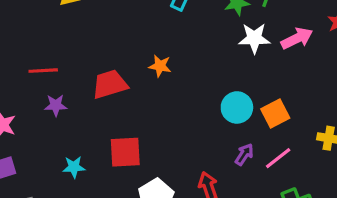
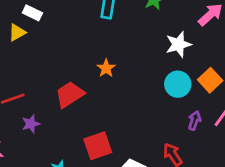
white star: (254, 38) -> (178, 44), moved
orange star: (160, 66) -> (106, 68), turned -30

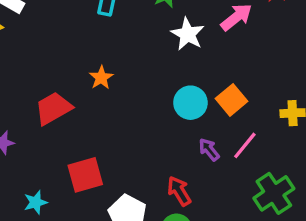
white star: (178, 44) -> (188, 34), moved, turned -30
purple arrow: (194, 120) -> (209, 150), turned -60

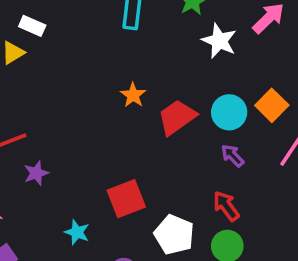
red trapezoid: (53, 108) -> (177, 117), moved
purple arrow: (209, 150) -> (233, 156), moved
cyan star: (36, 202) -> (77, 232), turned -30

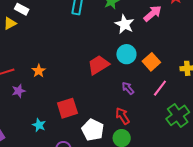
orange star: (133, 95) -> (39, 71), moved
cyan circle: (229, 112) -> (126, 54), moved

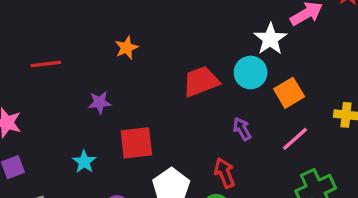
white star: (125, 24) -> (270, 39), moved
orange star: (39, 71) -> (127, 48), moved
purple star: (19, 91) -> (100, 103), moved

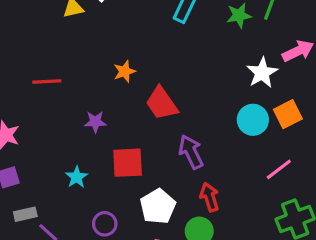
cyan circle: (251, 72) -> (253, 120), moved
red trapezoid: (201, 81) -> (162, 103), moved, turned -108
orange square: (289, 93) -> (288, 114), moved
purple arrow: (242, 129) -> (191, 152), moved, size x1.5

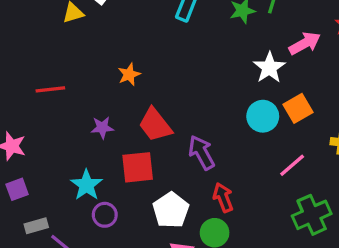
red trapezoid: (162, 103) -> (155, 125), moved
cyan star: (77, 177) -> (86, 185), size x1.4
purple circle: (105, 224) -> (105, 215), moved

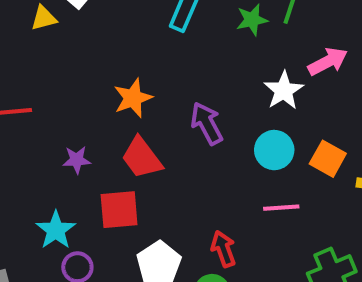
orange star: (129, 74) -> (133, 98), moved, size x1.4
orange square: (298, 108) -> (328, 159), moved, turned -32
purple arrow: (201, 153) -> (207, 123), moved
pink line: (292, 165) -> (281, 208), moved, turned 36

